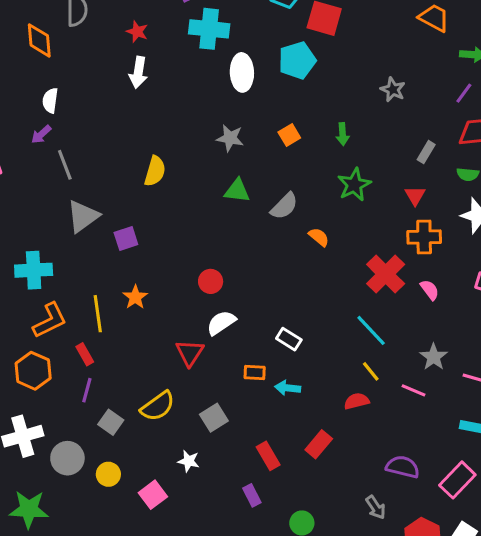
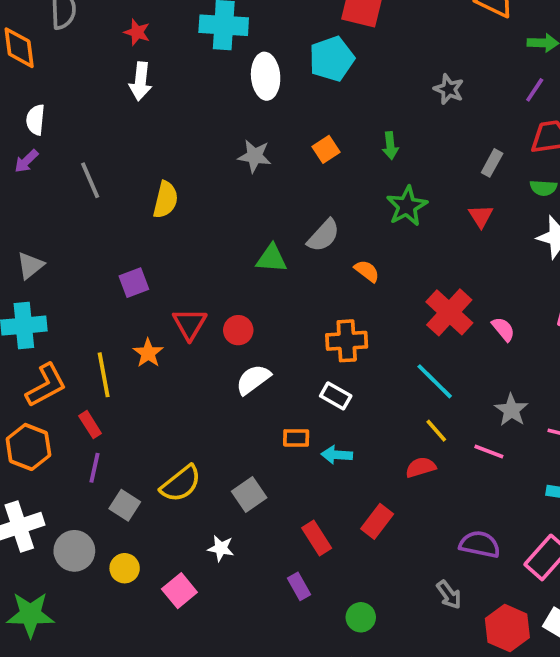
gray line: (65, 165) -> (90, 180), moved
green triangle: (237, 191) -> (272, 258), moved
gray triangle: (83, 216) -> (30, 265), moved, size x0.7
orange cross: (424, 237) -> (347, 341), moved
red triangle: (190, 353) -> (190, 324), moved

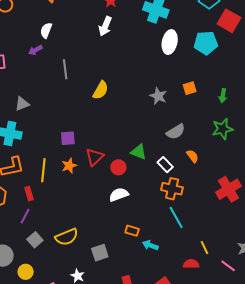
gray star: (254, 156) -> (158, 96), moved
green triangle: (272, 258) -> (139, 152), moved
purple square: (134, 283) -> (68, 138), moved
cyan line: (435, 381) -> (176, 217), moved
white rectangle: (336, 396) -> (165, 165), moved

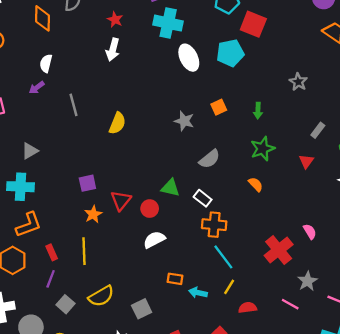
white ellipse: (170, 42) -> (189, 58), turned -30
orange semicircle: (193, 156) -> (256, 184), moved
yellow line: (43, 170) -> (84, 251), moved
red cross: (228, 189) -> (279, 250), moved
yellow line: (204, 248) -> (229, 287), moved, turned 64

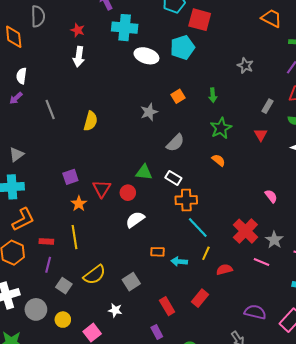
white ellipse: (189, 58) -> (146, 56), turned -40
gray star: (184, 121) -> (149, 112), turned -30
red cross: (279, 250) -> (245, 231), moved
red rectangle: (52, 252) -> (46, 241), turned -56

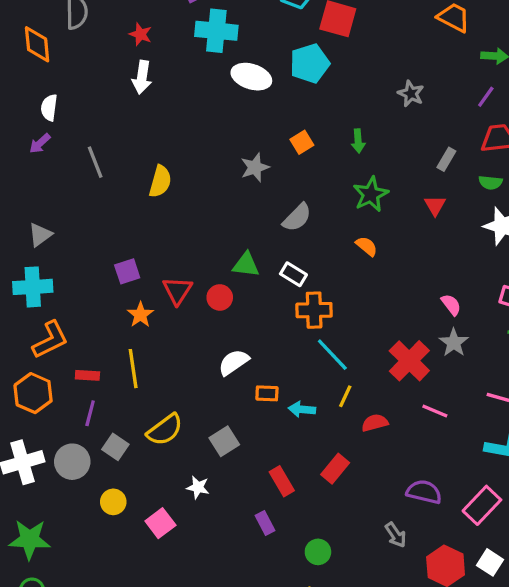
white semicircle: (135, 220) -> (234, 362), moved
gray star: (274, 240) -> (454, 343), moved
gray circle: (36, 309) -> (72, 462), moved

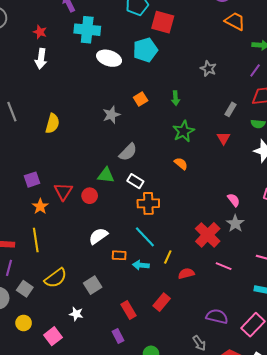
gray semicircle: (297, 217) -> (128, 152), moved
cyan line: (332, 355) -> (145, 237), moved

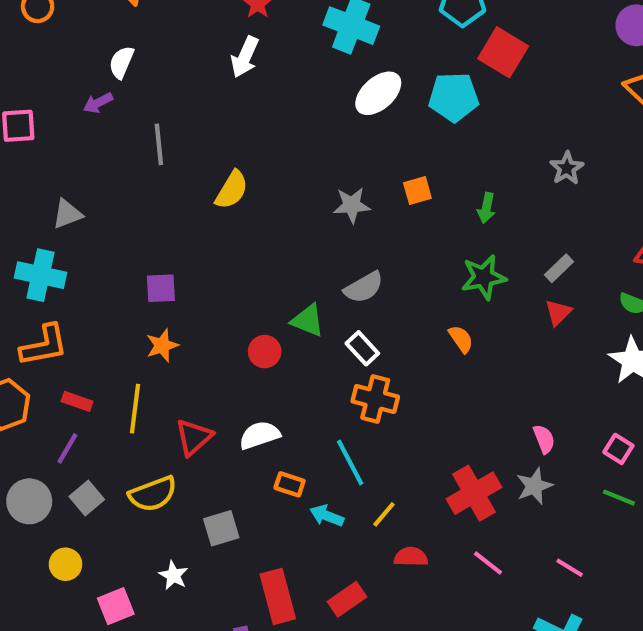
white ellipse: (109, 58) -> (378, 93), turned -75
gray rectangle: (231, 109) -> (559, 268), moved
red triangle: (63, 191) -> (194, 437), moved
red rectangle: (128, 310) -> (278, 596), size x1.4

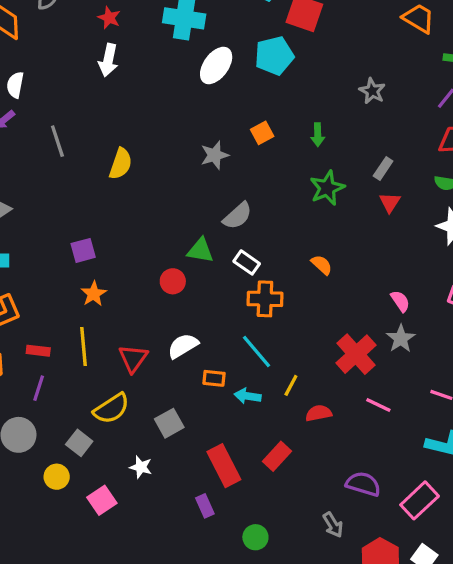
orange semicircle: (461, 339) -> (322, 265), moved
gray square: (87, 498) -> (79, 443), moved

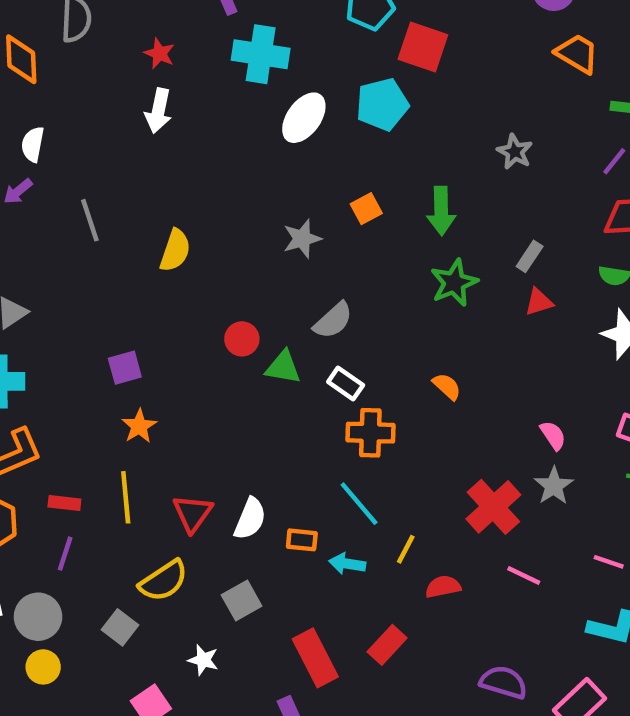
green arrow: (318, 135) -> (441, 211), size x1.5
red triangle: (390, 202) -> (539, 302), turned 40
red circle: (173, 281) -> (242, 339), moved
white semicircle: (183, 346) -> (250, 519), moved, turned 144
yellow circle: (57, 477) -> (43, 667), moved

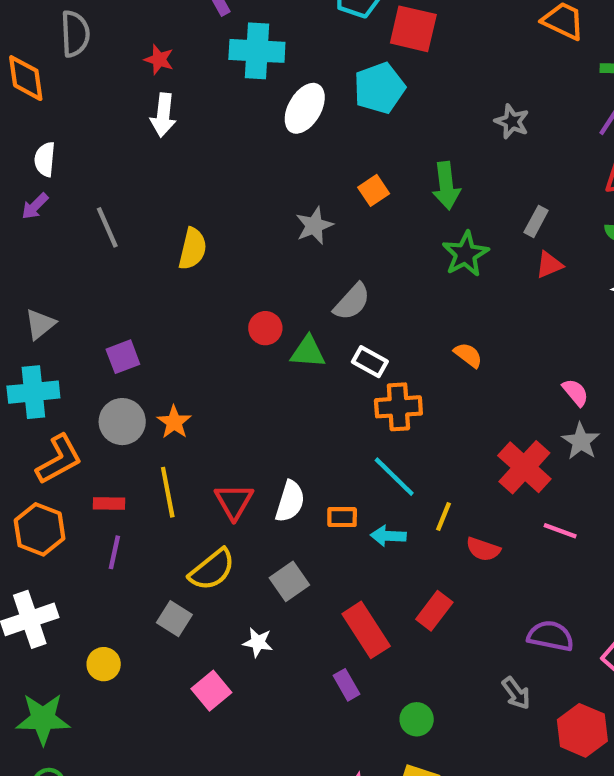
purple square: (125, 368) -> (123, 357), moved
red semicircle: (443, 587) -> (483, 549), turned -144
gray circle: (38, 617) -> (122, 422), moved

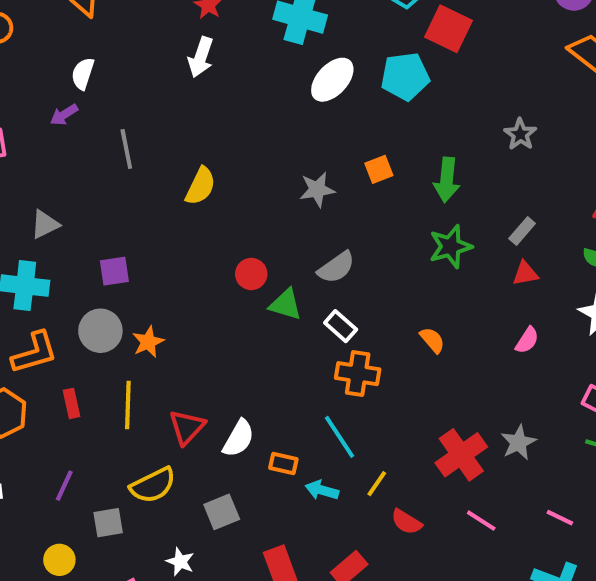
pink semicircle: (575, 392) -> (527, 340), moved, turned 60
red rectangle: (109, 503) -> (72, 403), turned 64
purple line: (114, 552) -> (64, 486), moved
gray square: (174, 619) -> (108, 523), turned 36
yellow circle: (104, 664) -> (59, 560), moved

